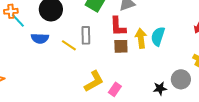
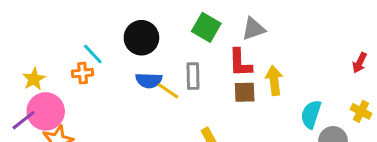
orange cross: (11, 11) -> (83, 73), moved
cyan semicircle: (158, 36) -> (311, 114), moved
blue semicircle: (40, 38) -> (149, 80), moved

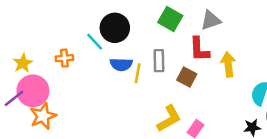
cyan line: (93, 54) -> (95, 42), moved
yellow line: (168, 91) -> (138, 73), turned 66
brown square: (245, 92) -> (187, 77), moved, turned 30

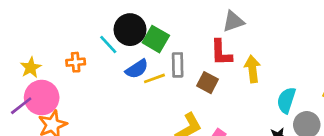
green square: (170, 19) -> (156, 39), moved
blue semicircle: (121, 64) -> (137, 69), turned -35
yellow line: (138, 73) -> (154, 78), turned 60

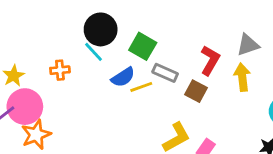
gray triangle: (233, 21) -> (248, 45), moved
black circle: (130, 30) -> (101, 29), moved
red L-shape: (221, 53) -> (210, 60), turned -148
gray rectangle: (178, 65) -> (165, 73), turned -65

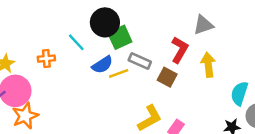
black circle: (101, 29) -> (105, 22), moved
gray triangle: (248, 45) -> (203, 25), moved
green square: (143, 46) -> (120, 37), turned 35

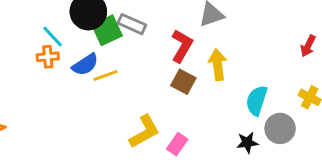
orange cross: (46, 59) -> (48, 57), moved
gray rectangle: (140, 61) -> (132, 24), moved
brown square: (167, 77) -> (183, 82), moved

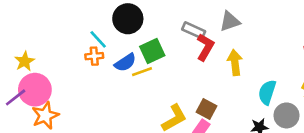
gray rectangle: (132, 24) -> (194, 30), moved
green square: (107, 30) -> (152, 51), moved
brown square: (183, 82) -> (207, 109), moved

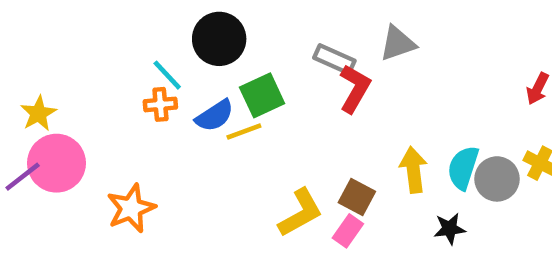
yellow arrow: (235, 63) -> (413, 170), moved
orange star: (45, 115) -> (131, 208), moved
gray circle: (286, 115) -> (497, 179), moved

